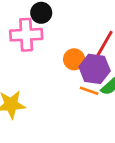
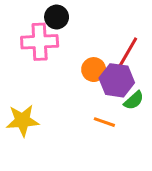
orange line: (89, 91) -> (104, 122), moved

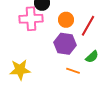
orange circle: (94, 70) -> (66, 20), moved
purple hexagon: (117, 80) -> (65, 44), moved

